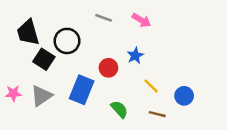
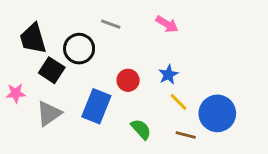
gray line: (104, 18) -> (111, 24), moved
blue star: (135, 56) -> (168, 75), moved
pink star: (13, 93) -> (16, 93), moved
blue circle: (184, 96) -> (217, 113), size x1.6

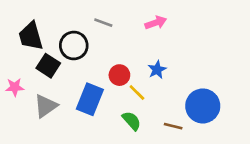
pink arrow: (167, 24) -> (156, 23), turned -50
yellow line: (178, 102) -> (137, 93), moved

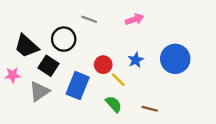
black trapezoid: (31, 36) -> (26, 46), moved, turned -32
black square: (48, 66) -> (49, 66), moved
blue circle: (203, 106) -> (175, 59), moved

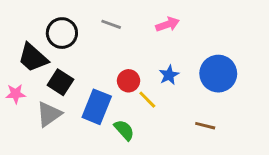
black circle: (64, 39) -> (62, 33), moved
green semicircle: (114, 104) -> (124, 130), moved
brown line: (150, 109) -> (205, 126), moved

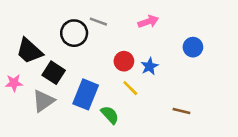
black circle: (62, 33) -> (74, 33), moved
blue circle: (218, 74) -> (193, 47), moved, size x0.6
red circle: (129, 81) -> (124, 61), moved

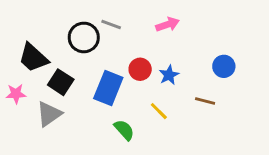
blue circle: (193, 47) -> (224, 66), moved
yellow line: (130, 88) -> (159, 111), moved
blue rectangle: (86, 94) -> (108, 88), moved
brown line: (181, 111) -> (205, 101), moved

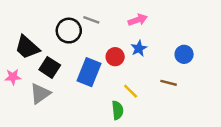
blue star: (169, 75) -> (139, 48), moved
green semicircle: (124, 130) -> (117, 110), moved, turned 36

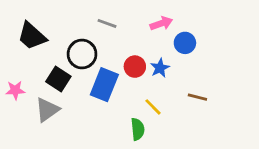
black circle: (69, 31) -> (82, 54), moved
black trapezoid: (27, 47) -> (32, 36), moved
blue star: (139, 48) -> (160, 68), moved
blue circle: (184, 54) -> (185, 43), moved

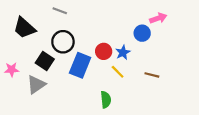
gray line: (107, 23) -> (60, 11), moved
pink arrow: (161, 23) -> (158, 18), moved
yellow line: (153, 107) -> (118, 72), moved

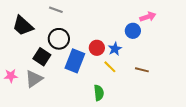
pink star: (12, 70) -> (11, 76), moved

